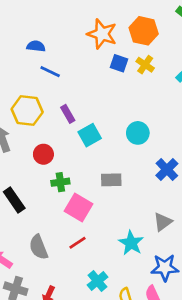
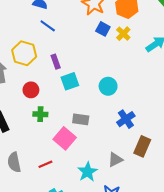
pink square: (78, 207) -> (65, 138), moved

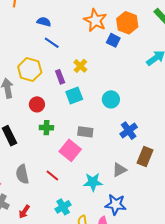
blue square: (103, 29) -> (113, 40), moved
yellow cross: (123, 34) -> (80, 66), moved
red line: (45, 164) -> (52, 176), turned 64
cyan star: (88, 172) -> (93, 182), turned 30

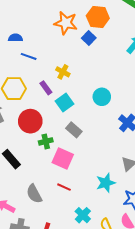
blue square: (113, 40) -> (89, 38), turned 32
red circle: (37, 104) -> (30, 121), size x1.5
gray rectangle: (85, 132) -> (74, 130), moved, turned 49
pink square: (70, 150) -> (63, 158), moved

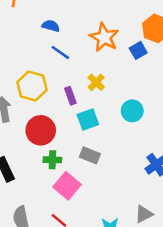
orange star: (66, 23) -> (104, 37), moved
cyan circle: (102, 97) -> (132, 111), moved
gray rectangle: (74, 130) -> (90, 155), turned -35

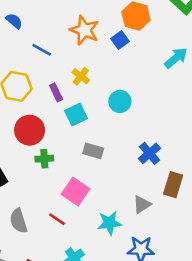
blue semicircle: (51, 26) -> (14, 21), moved, turned 30
gray rectangle: (90, 155) -> (93, 151), moved
pink square: (67, 186) -> (76, 191), moved

